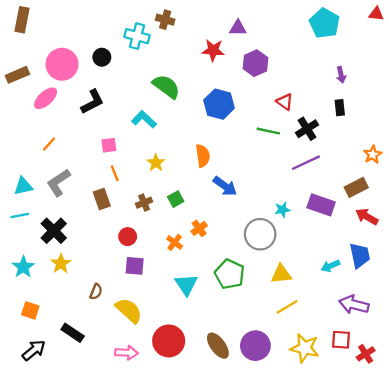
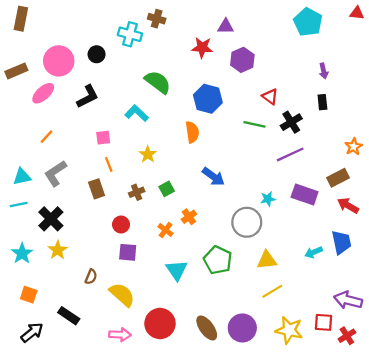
orange semicircle: (203, 156) -> (192, 132), moved
purple arrow: (354, 305) -> (348, 300), moved

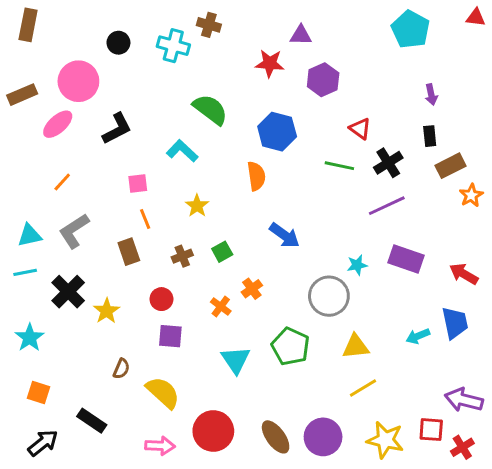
black circle: (97, 54) -> (118, 43), moved
brown rectangle: (338, 178) -> (450, 166), moved
yellow star: (58, 250) -> (107, 311), moved

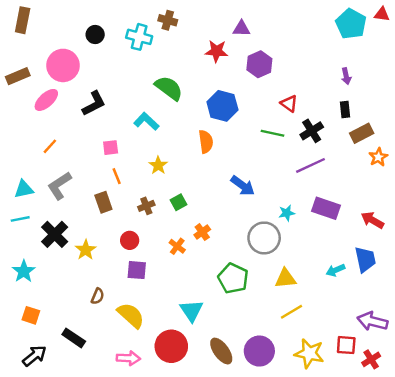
cyan pentagon: (410, 29) -> (351, 24), moved
blue arrow: (284, 235) -> (243, 186), moved
cyan triangle: (236, 360) -> (192, 311), moved

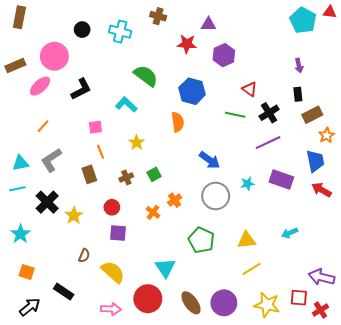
brown cross: (168, 20) -> (158, 16), moved
gray circle: (264, 238) -> (216, 196), moved
blue trapezoid: (365, 259) -> (315, 161), moved

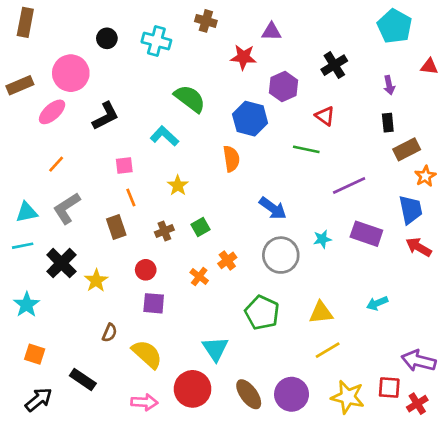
red triangle: (330, 12) -> (429, 66), moved
purple hexagon: (224, 55) -> (283, 87), moved
black cross: (269, 113) -> (334, 65), moved

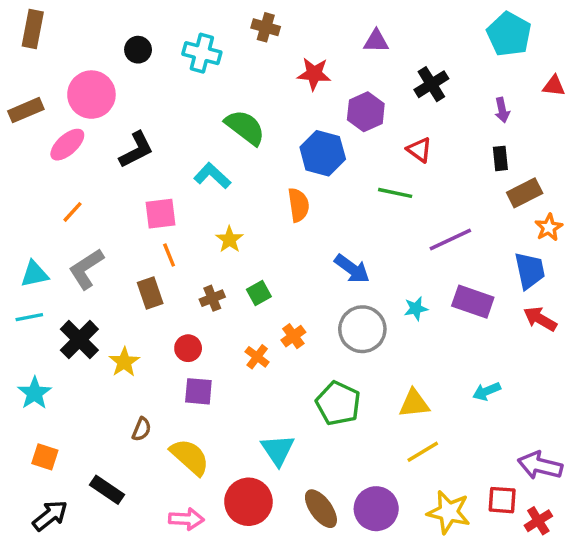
purple triangle: (271, 32) -> (376, 41), moved
pink square: (124, 165) -> (160, 214), size x1.4

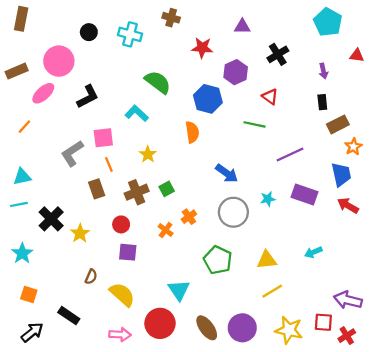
orange line: (72, 212) -> (24, 127), moved
gray L-shape: (86, 269) -> (72, 153), moved
brown cross: (212, 298) -> (137, 192), size x1.5

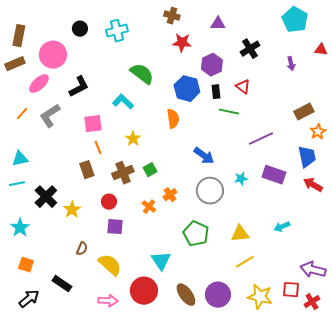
brown cross: (171, 18) -> (172, 16), moved
brown rectangle: (21, 19) -> (19, 36), moved
cyan cross: (130, 34) -> (117, 31), turned -30
black rectangle: (322, 102) -> (216, 92), moved
gray L-shape: (72, 153) -> (50, 116), moved

